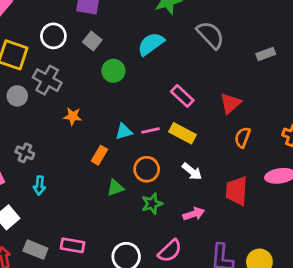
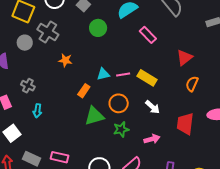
pink rectangle: (182, 96) -> (148, 35), moved
green triangle: (115, 188) -> (94, 116), size x1.5

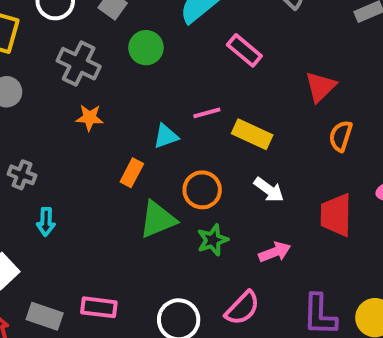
gray cross: (48, 32) -> (79, 64), moved
pink line: (123, 74) -> (207, 113), moved

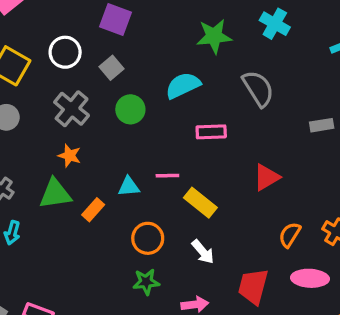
pink rectangle: (244, 50) -> (211, 132), turned -56
orange semicircle: (341, 136) -> (290, 235), moved
green triangle: (158, 219) -> (55, 194), moved

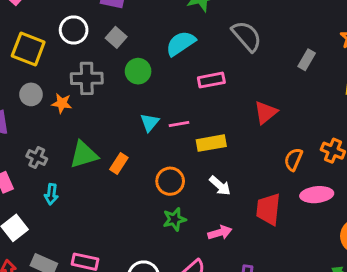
gray cross: (72, 109) -> (87, 78), turned -32
gray rectangle: (322, 125) -> (307, 60), turned -42
orange star: (69, 156) -> (62, 103), moved
cyan triangle: (129, 187) -> (150, 122), moved, turned -36
yellow rectangle: (200, 203) -> (211, 143), turned -40

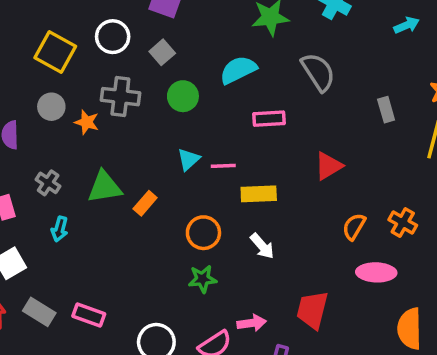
gray rectangle: (307, 60) -> (386, 110), turned -54
red trapezoid: (268, 209) -> (312, 310), moved
pink arrow: (220, 233) -> (252, 323), moved

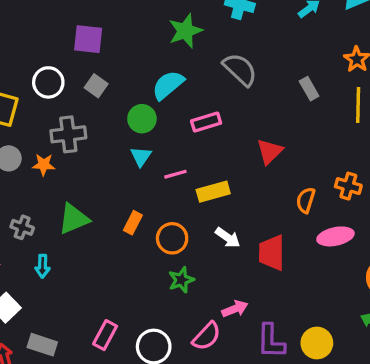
green circle: (183, 96) -> (142, 119), moved
cyan triangle: (189, 159) -> (141, 156), moved
orange rectangle: (145, 203) -> (133, 223), moved
red trapezoid: (312, 310) -> (272, 253), moved
pink rectangle: (89, 315) -> (105, 335), moved, turned -68

